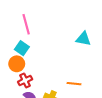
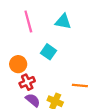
cyan triangle: (83, 39) -> (63, 21), moved
cyan square: (22, 48) -> (48, 52), moved

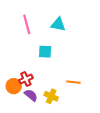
cyan square: (48, 52) -> (45, 52), turned -32
orange circle: (18, 64) -> (14, 86), moved

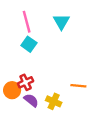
cyan triangle: (58, 24) -> (61, 22), turned 49
cyan square: (45, 52) -> (29, 44), moved, turned 32

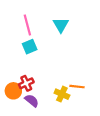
cyan square: (29, 44) -> (30, 47), turned 32
yellow cross: (54, 101) -> (62, 94), moved

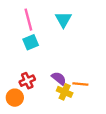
orange circle: (13, 91) -> (15, 98), moved
purple semicircle: (32, 101) -> (59, 78), moved

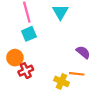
purple semicircle: (59, 78) -> (83, 52), moved
orange circle: (15, 98) -> (15, 58), moved

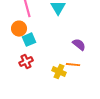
cyan square: (29, 34) -> (29, 40), moved
orange circle: (15, 58) -> (19, 29), moved

